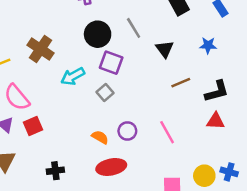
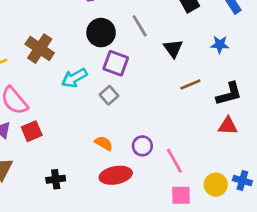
purple circle: (127, 131) -> (142, 146), moved
pink line: (167, 132) -> (174, 161), moved

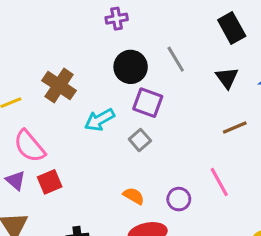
black triangle: (173, 49) -> (227, 78), moved
pink line: (174, 161) -> (219, 182), moved

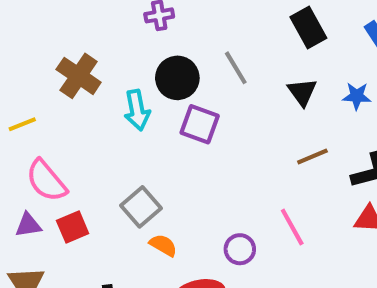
brown cross: (59, 86) -> (79, 76), moved
cyan arrow: (99, 120) -> (137, 110), moved, turned -72
gray square: (140, 140) -> (141, 207), moved, size x1.4
purple triangle: (16, 180) -> (28, 225), turned -50
orange semicircle: (134, 196) -> (163, 245), moved

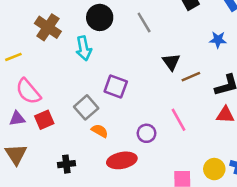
black circle: (177, 78) -> (100, 17), moved
black triangle: (302, 92) -> (171, 62), moved
purple square: (200, 124) -> (116, 86), moved

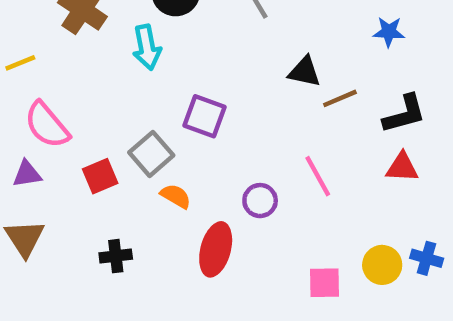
black triangle: (171, 62) -> (304, 72), turned -42
red square: (44, 120) -> (100, 176), moved
red ellipse: (122, 160) -> (216, 249), turned -64

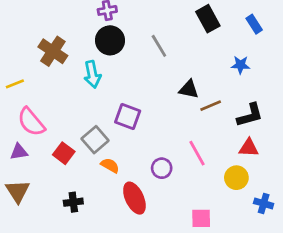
red square: (100, 176) -> (64, 153), turned -30
red ellipse: (216, 249) -> (134, 198), turned -40
yellow circle: (382, 265) -> (236, 178), moved

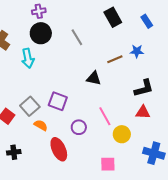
black triangle: (189, 89) -> (94, 78), moved
brown line: (211, 106) -> (115, 59), moved
purple square: (128, 116) -> (58, 101), moved
yellow circle: (236, 178) -> (122, 134), moved
blue cross: (264, 203) -> (154, 153), size x1.5

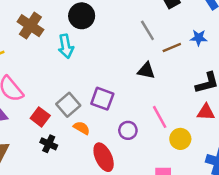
gray line: (77, 37) -> (147, 30), moved
black cross: (14, 152) -> (49, 144), moved, turned 32

